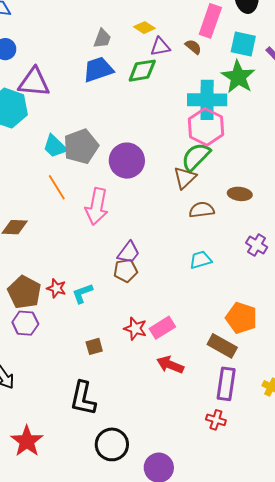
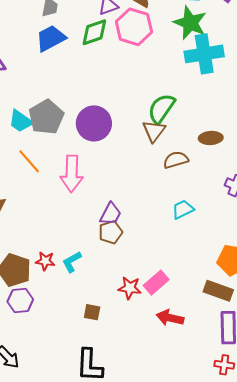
cyan cross: (207, 100) -> (204, 54), moved
pink hexagon: (206, 127) -> (134, 27), moved
brown square: (94, 346) -> (92, 312), turned 36

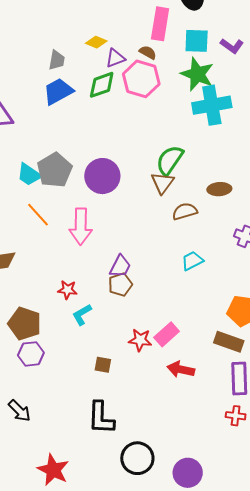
red star: (45, 261) -> (67, 290), moved

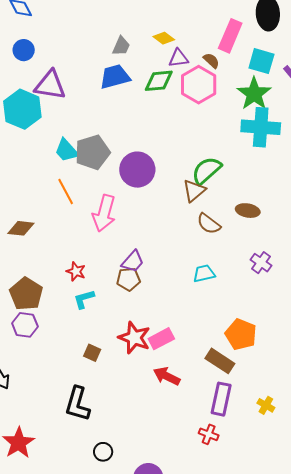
brown semicircle: (185, 211) -> (209, 224), turned -140
red star: (140, 340) -> (134, 338), size x1.4
black circle: (137, 458) -> (103, 452), size x0.6

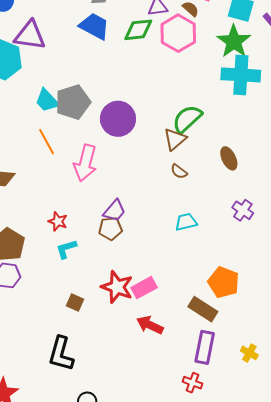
blue trapezoid: (115, 77) -> (94, 26), turned 44
brown ellipse: (248, 211) -> (229, 158), turned 55
brown semicircle: (209, 224) -> (179, 171), moved, size x0.7

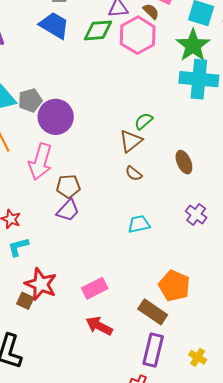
gray pentagon: (73, 102) -> (30, 100), size x0.7
purple circle: (118, 119) -> (56, 117), moved
green semicircle: (187, 119) -> (144, 121), size x0.6
brown pentagon: (110, 229) -> (68, 186), moved
red star: (117, 287) -> (41, 284), moved

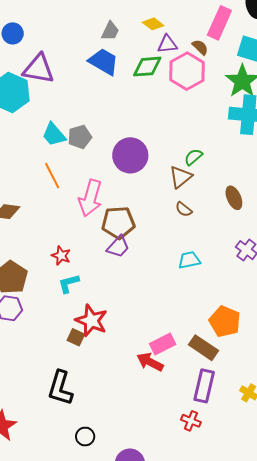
purple circle: (56, 117) -> (130, 155), moved
brown pentagon: (68, 186) -> (118, 223), size x1.4
pink rectangle: (95, 288) -> (163, 344), moved

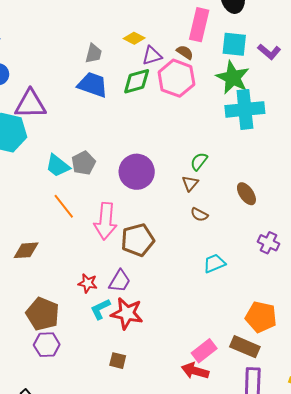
brown triangle: (181, 177) -> (190, 183), size x0.7
purple trapezoid: (118, 247) -> (120, 281), moved
red star: (91, 321) -> (127, 313), moved

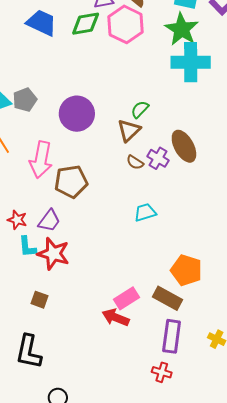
brown triangle: (190, 183) -> (129, 130), size x1.4
brown ellipse: (246, 194) -> (184, 146), size x1.4
purple cross: (269, 243) -> (158, 158), moved
cyan L-shape: (100, 309) -> (27, 247), turned -75

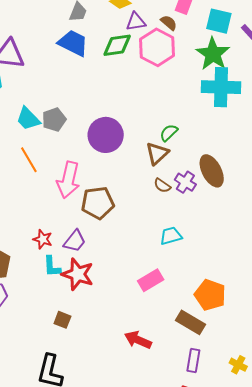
pink rectangle: (126, 298) -> (151, 280), moved
purple rectangle: (172, 336) -> (193, 360), size x0.7

